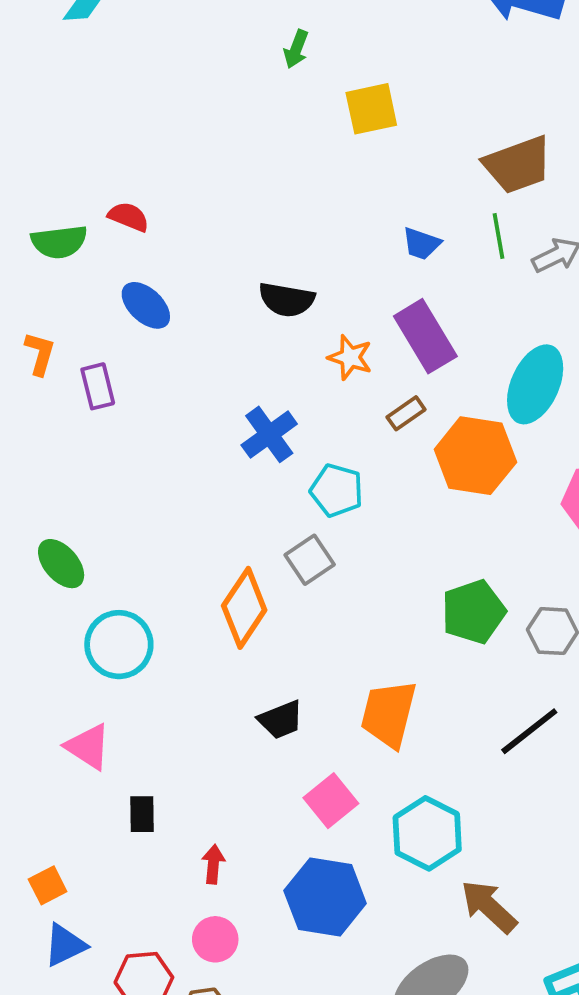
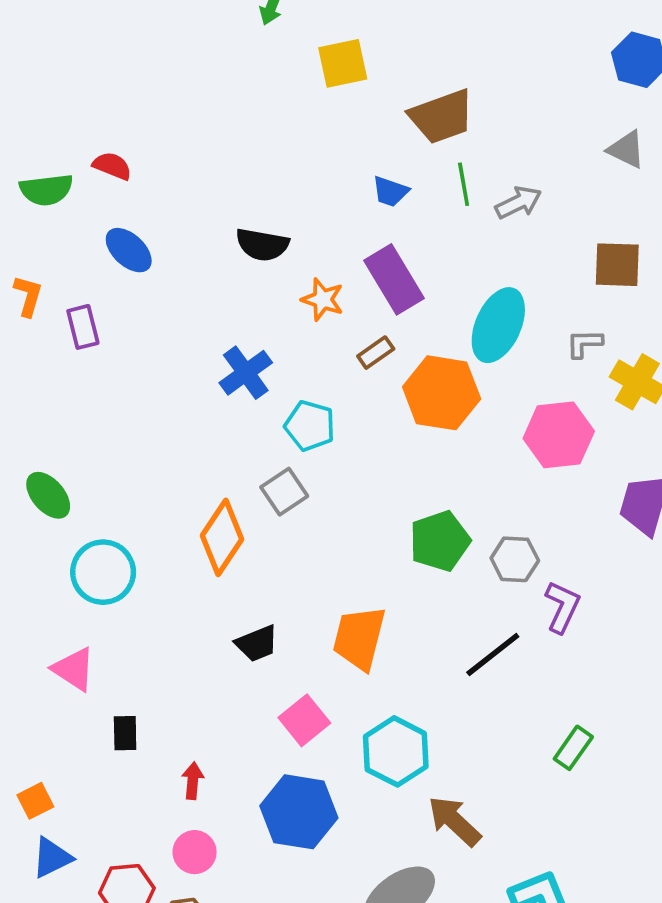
brown trapezoid: (518, 165) -> (442, 117), moved

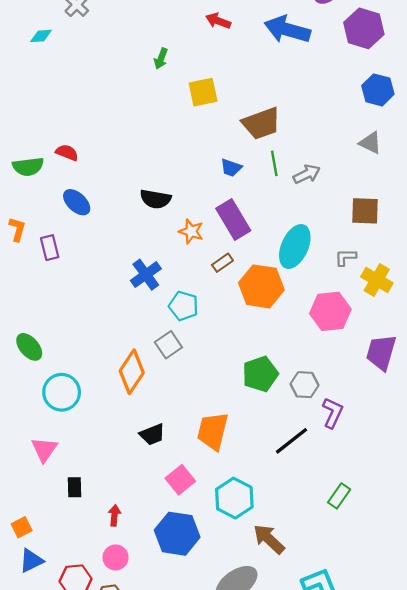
pink triangle: (74, 669) -> (44, 449), turned 32

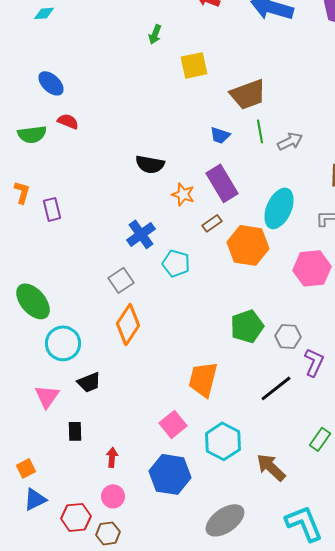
blue ellipse: (77, 202) -> (51, 83), moved
gray square: (168, 345) -> (121, 280), moved
green ellipse: (29, 347) -> (33, 301), size x1.4
black trapezoid: (152, 434) -> (89, 382), moved
brown arrow: (269, 539) -> (271, 467), moved

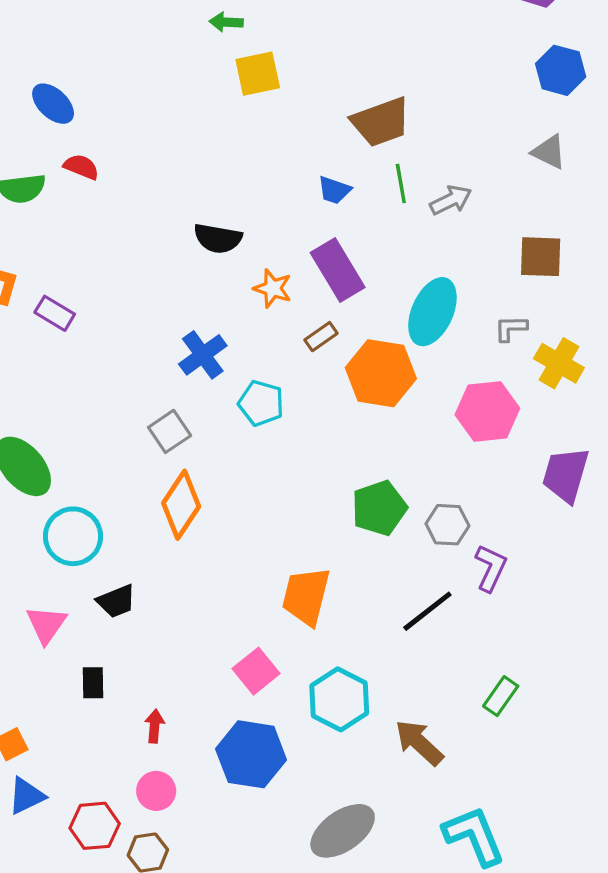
green arrow: (155, 34) -> (226, 22), turned 72
yellow square: (194, 65) -> (258, 74), moved
purple rectangle: (52, 209) -> (55, 313), turned -45

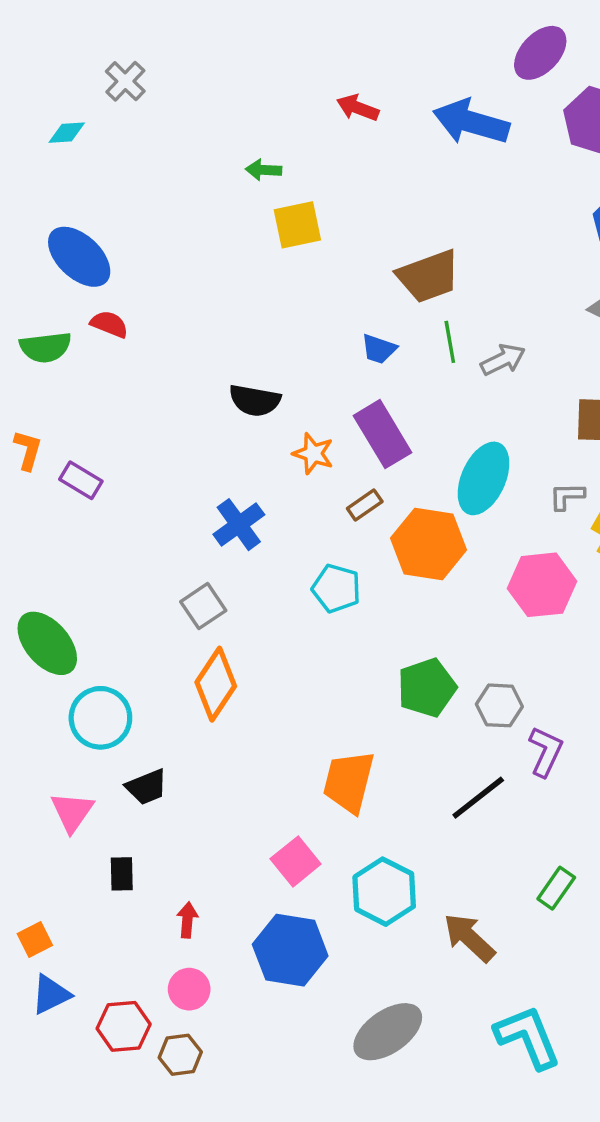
blue ellipse: (53, 104) -> (79, 257), size x1.4
cyan pentagon: (261, 403) -> (336, 588), moved

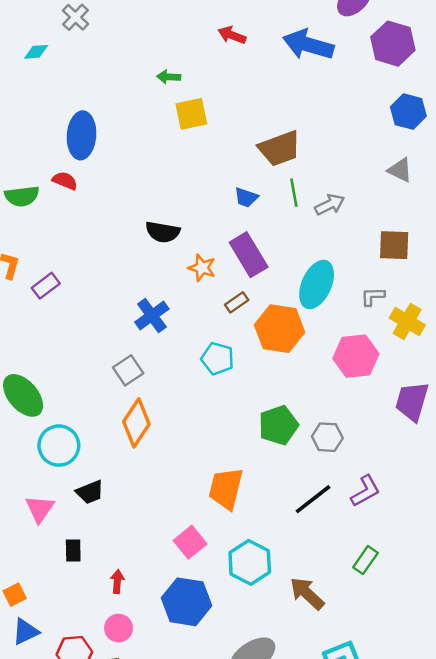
blue ellipse: (79, 257) -> (82, 135), moved, turned 51
purple rectangle: (81, 480) -> (46, 286), turned -68
purple L-shape: (546, 752) -> (365, 491), moved, turned 36

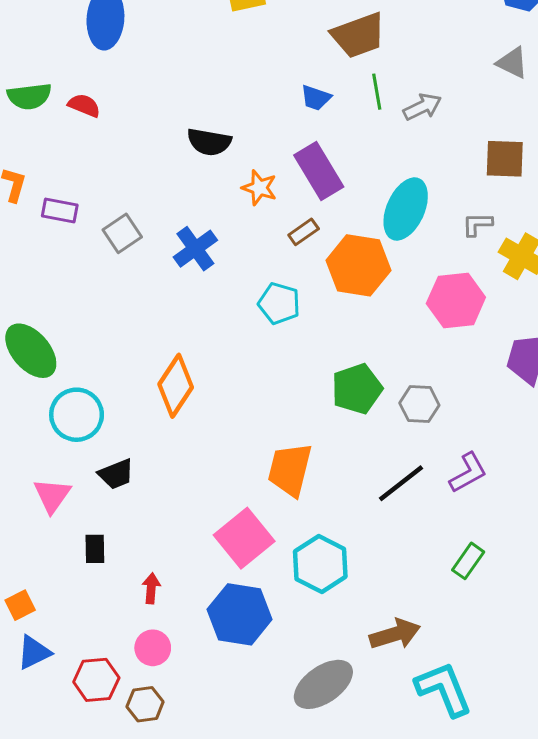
red semicircle: (65, 181) -> (84, 105), moved
purple rectangle: (46, 286) -> (60, 211), turned 48
gray square: (128, 370) -> (122, 233), moved
pink square: (190, 542) -> (244, 538), size x1.4
brown arrow: (307, 593) -> (395, 634), moved, turned 120

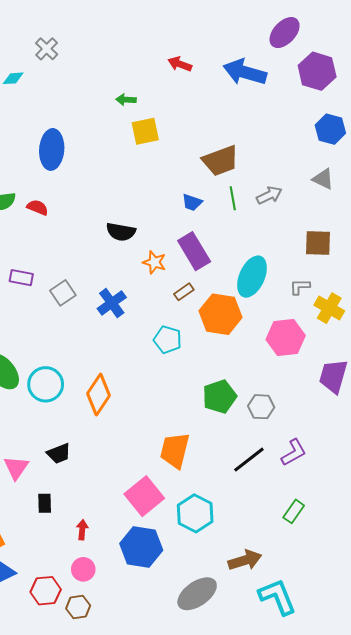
gray arrow: (422, 107) -> (269, 195), moved
cyan circle: (77, 415) -> (46, 384), moved

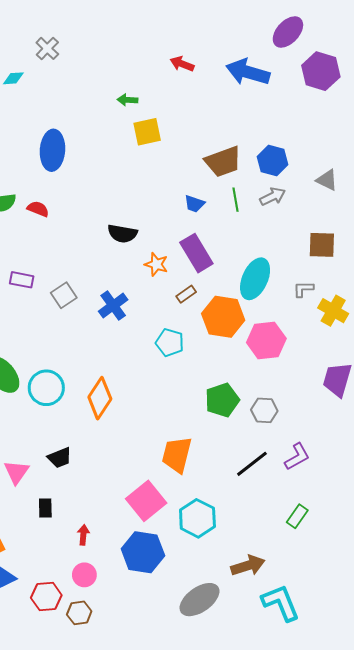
blue hexagon: (330, 129) -> (273, 161), moved
pink hexagon: (286, 338) -> (266, 340), moved

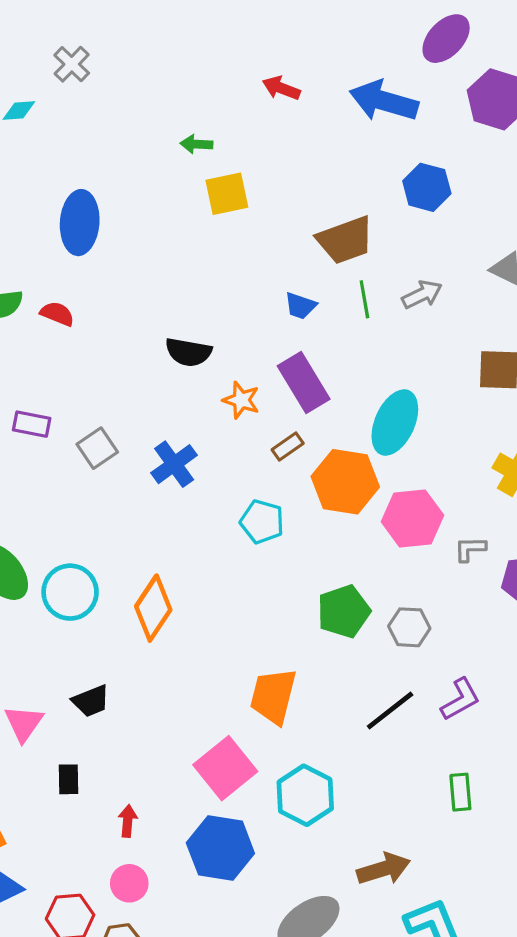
blue hexagon: (273, 161) -> (427, 187), moved
gray L-shape: (303, 289) -> (470, 549), moved
green rectangle: (297, 516) -> (460, 792), turned -40

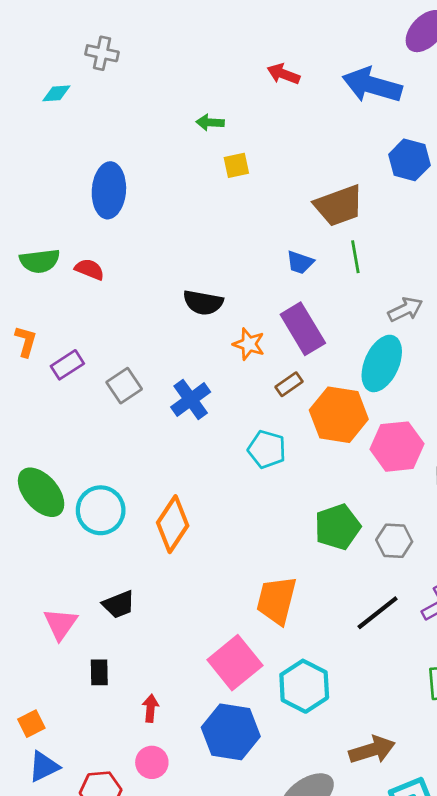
gray cross: (72, 64) -> (102, 53), turned -32
yellow square: (227, 194) -> (236, 165), size x0.7
gray arrow: (422, 295) -> (405, 309), moved
purple rectangle: (32, 424) -> (67, 365), turned -44

